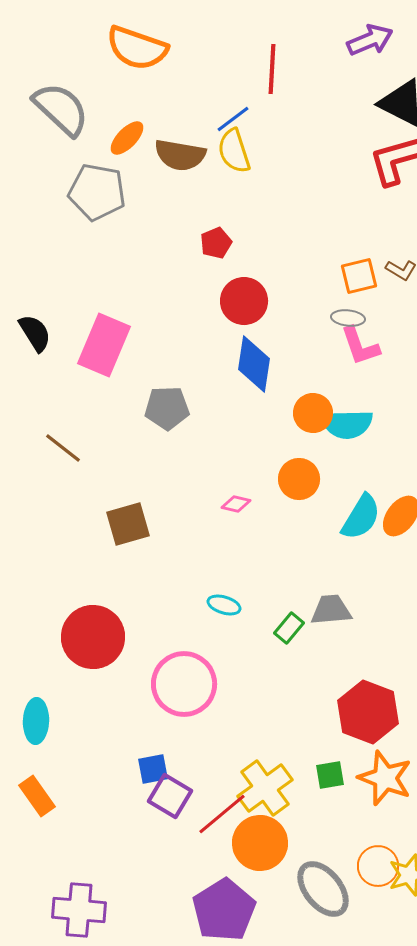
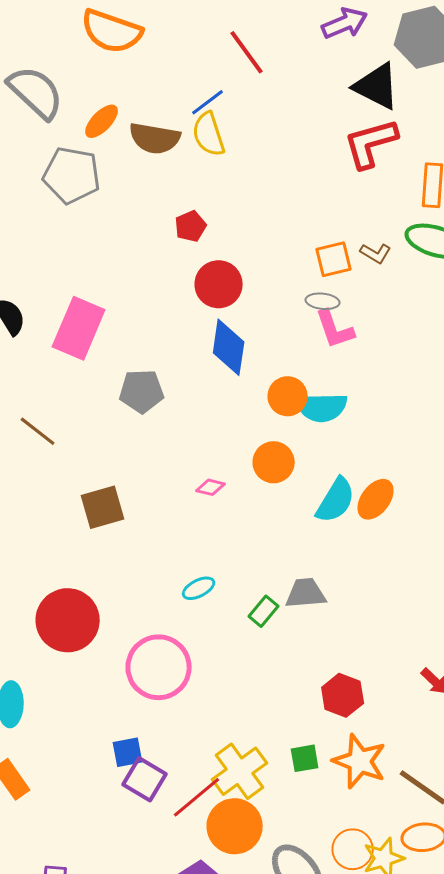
red line: (272, 69) -> (247, 52), turned -39
cyan ellipse: (224, 605) -> (199, 588), turned -44
red hexagon: (368, 712) -> (343, 695), size x0.7

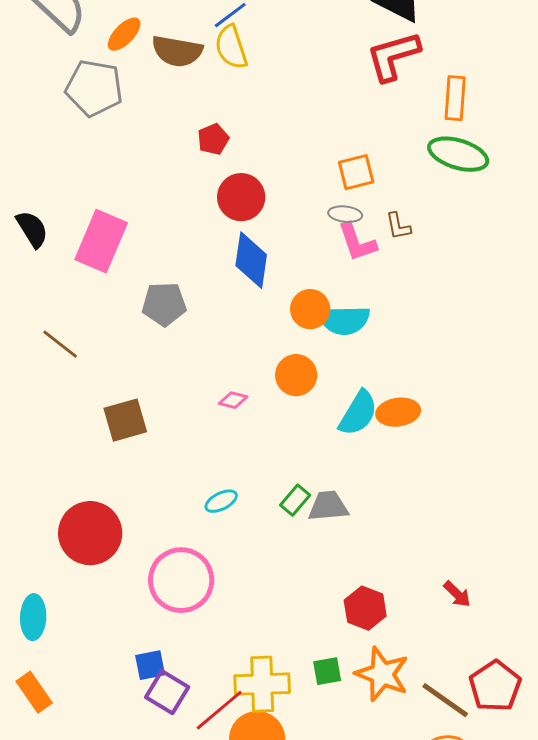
brown L-shape: (376, 253) -> (398, 226), moved, turned 48
orange ellipse: (376, 499) -> (398, 412), turned 45
green rectangle: (264, 611) -> (295, 500), moved
yellow cross: (240, 771) -> (262, 684), turned 34

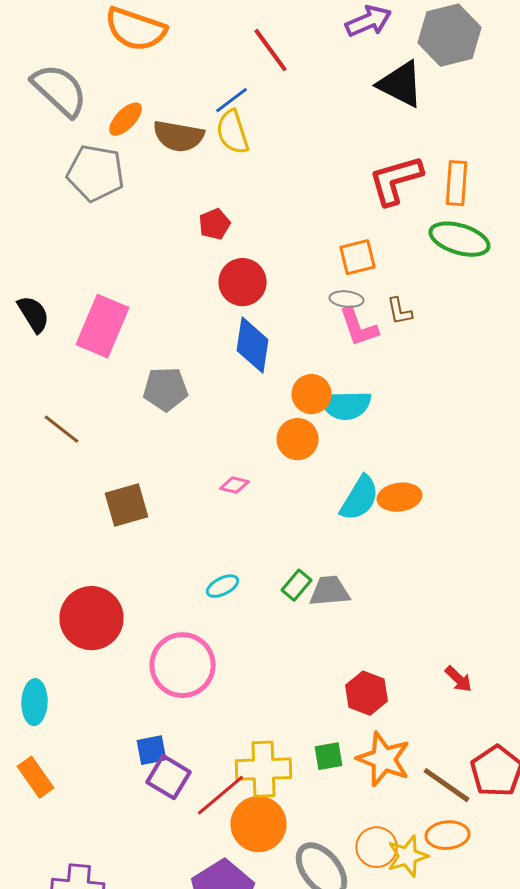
red L-shape: (393, 56) -> (396, 180), moved
orange circle: (296, 375) -> (298, 439), moved

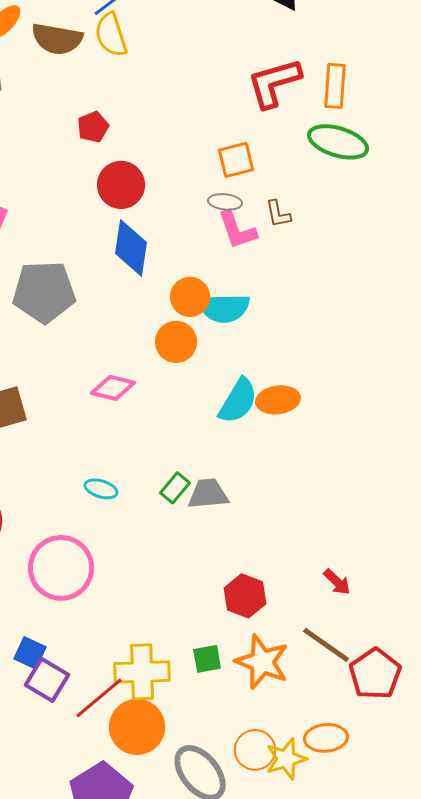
gray pentagon: (166, 389) -> (44, 292), size x1.4
pink diamond: (234, 485) -> (113, 388), size x1.5
cyan ellipse: (222, 586) -> (101, 489), turned 44
blue square: (152, 750) -> (30, 653), turned 36
brown line: (446, 785) -> (326, 645), moved

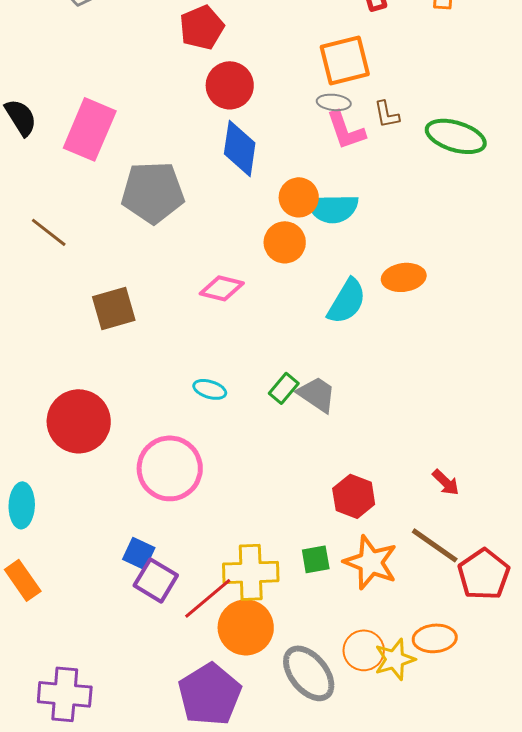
red pentagon: (93, 127) -> (202, 27), size x1.4
green ellipse: (338, 142) -> (456, 136), moved
orange square: (236, 160) -> (345, 60), size x1.4
orange ellipse: (278, 400) -> (404, 277), moved
gray trapezoid: (208, 494) -> (317, 394), turned 39

